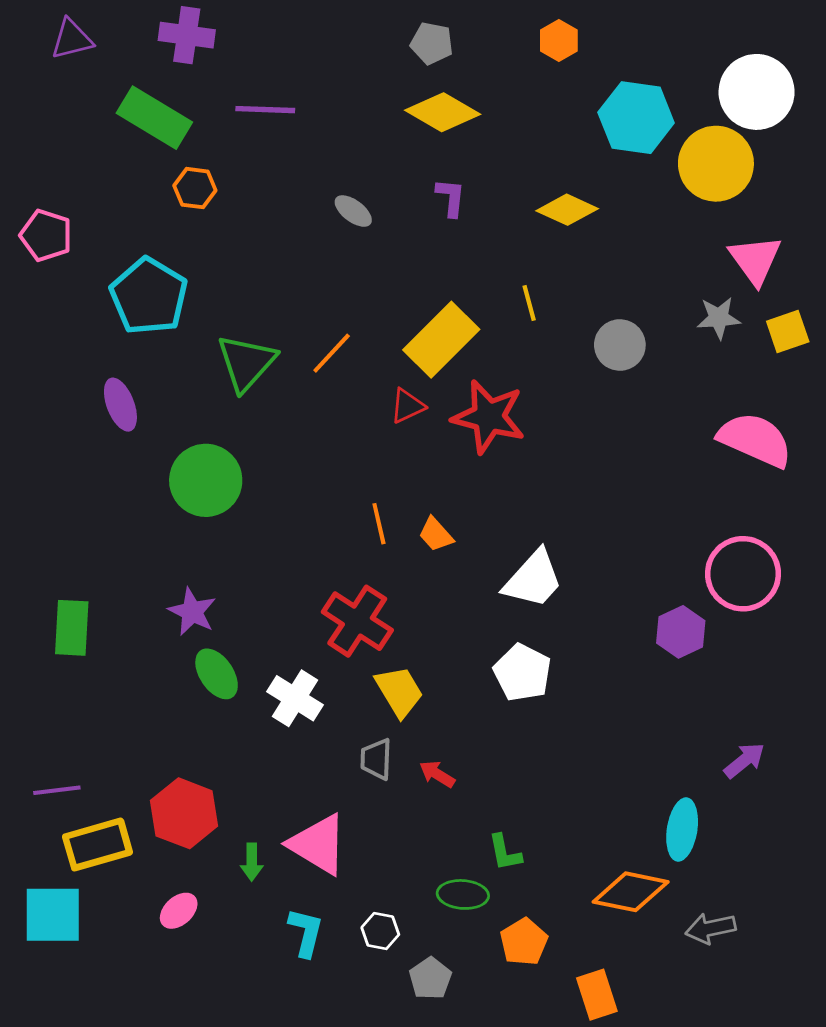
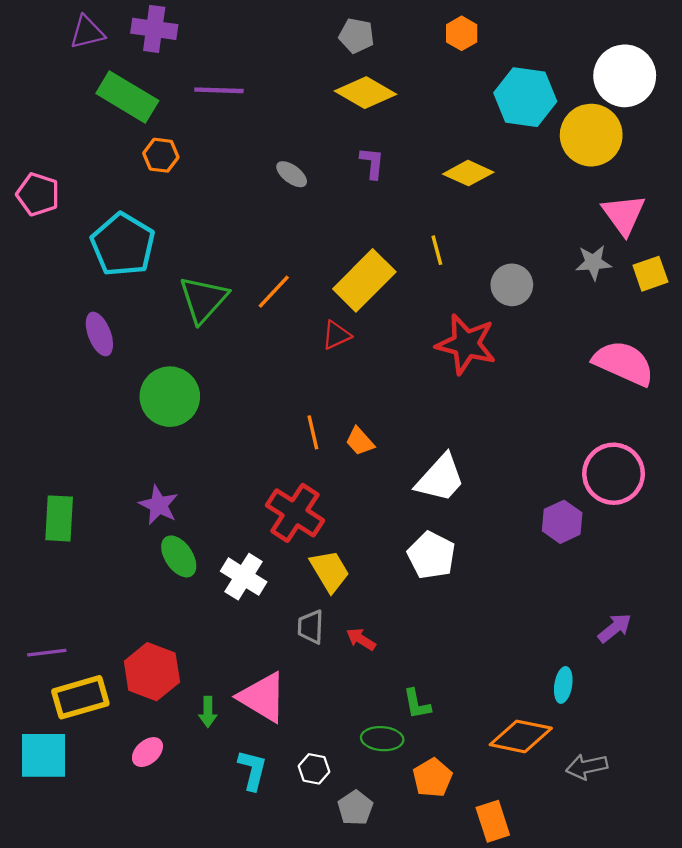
purple triangle: (72, 39) -> (87, 32), moved
red star: (489, 417) -> (466, 344), moved
cyan ellipse: (682, 830) -> (563, 685), size x0.7

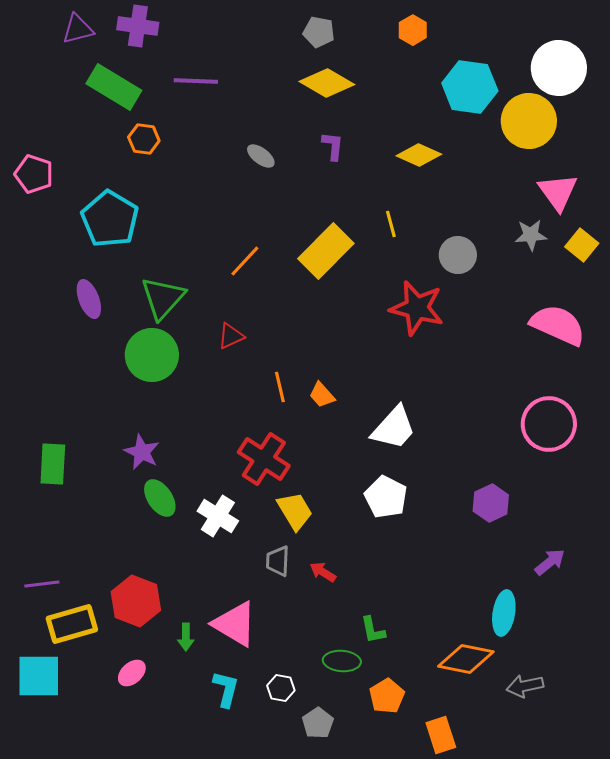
yellow square: (650, 274) -> (582, 245), turned -32
green triangle: (203, 299) -> (163, 298), moved
red triangle: (336, 335) -> (231, 336), moved
purple hexagon: (562, 522) -> (491, 503), moved
cyan ellipse: (563, 685) -> (504, 613), size x1.4

